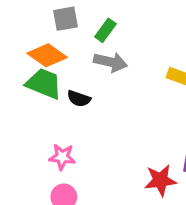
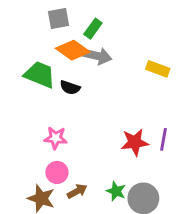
orange diamond: (47, 55) -> (73, 50), moved
red star: (160, 180) -> (135, 142), moved

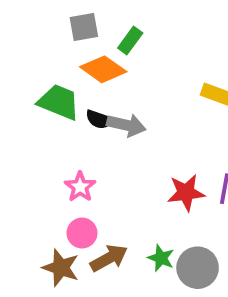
gray arrow: (97, 56) -> (126, 125), moved
pink star: (56, 138) -> (80, 187), turned 30
brown arrow: (77, 191) -> (109, 258), size x1.4

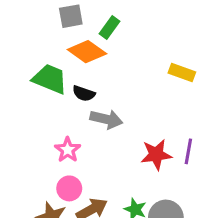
gray arrow: (126, 125) -> (106, 119), moved

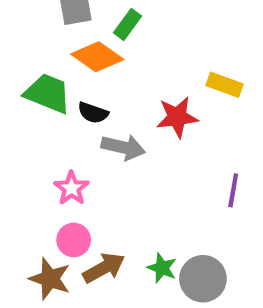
red star: (156, 155) -> (177, 117), moved

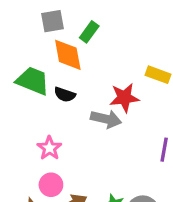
orange diamond: (97, 57) -> (68, 55), turned 44
gray arrow: (123, 147) -> (106, 119), moved

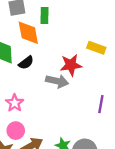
green rectangle: (89, 32) -> (44, 16), turned -35
black semicircle: (65, 95) -> (26, 63), turned -56

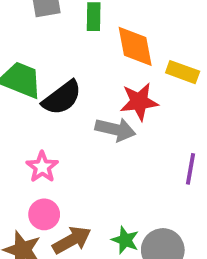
orange diamond: (28, 33) -> (135, 46), moved
black semicircle: (26, 63) -> (62, 98), size x1.5

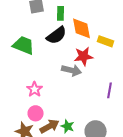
black semicircle: (62, 98) -> (57, 35), moved
green star: (125, 240) -> (68, 126), moved

